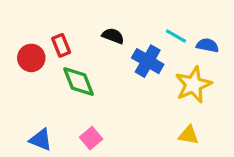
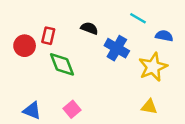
cyan line: (176, 36) -> (138, 18), moved
red rectangle: (61, 45) -> (48, 36), turned 35

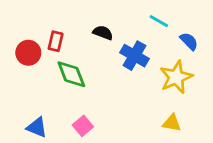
blue semicircle: (164, 36) -> (189, 41), turned 35

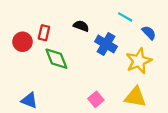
yellow triangle: (172, 123) -> (135, 97), size x1.5
pink square: (83, 126) -> (96, 99), moved

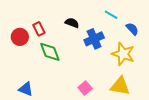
red rectangle: (44, 33) -> (39, 29), turned -40
blue cross: (106, 44) -> (94, 39), turned 36
yellow star: (139, 61) -> (123, 54), turned -30

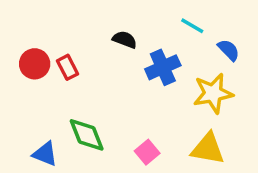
red rectangle: (39, 29) -> (68, 67), moved
green diamond: (50, 52) -> (87, 135), moved
yellow star: (123, 54) -> (213, 93), turned -30

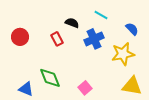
cyan line: (192, 26) -> (101, 15), moved
red rectangle: (68, 67) -> (57, 39), moved
yellow triangle: (208, 149) -> (132, 86), moved

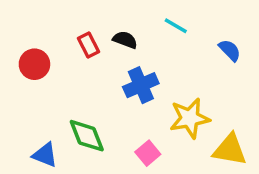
red rectangle: (57, 39) -> (89, 45), moved
blue cross: (94, 39) -> (141, 85), moved
yellow star: (123, 54) -> (190, 118), moved

